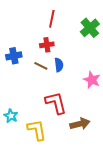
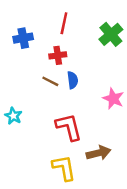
blue cross: (14, 56) -> (23, 38), moved
cyan star: (11, 116) -> (13, 116), moved
yellow L-shape: (37, 130) -> (64, 168), moved

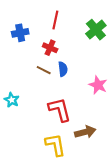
red cross: (58, 55) -> (50, 48), turned 32

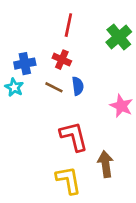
blue cross: (20, 33) -> (25, 64), moved
cyan star: (12, 100) -> (14, 87), moved
brown arrow: (85, 132) -> (106, 164), turned -84

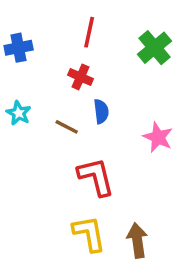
blue cross: (25, 64) -> (19, 48), moved
brown line: (54, 87) -> (67, 127), moved
brown arrow: (106, 164) -> (137, 240), moved

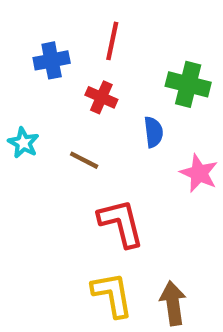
blue cross: (19, 48) -> (52, 60), moved
green cross: (155, 48) -> (188, 84), moved, turned -36
blue semicircle: (101, 111) -> (153, 132), moved

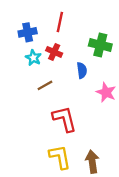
cyan star: (23, 143) -> (33, 58), moved
brown line: (84, 160) -> (45, 85), turned -56

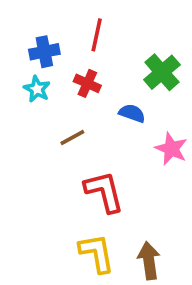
green cross: (100, 45) -> (162, 72), turned 35
cyan star: (33, 58) -> (37, 89), moved
blue semicircle: (82, 70) -> (132, 113), turned -63

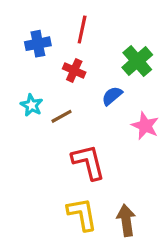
cyan star: (37, 89) -> (32, 105), moved
blue semicircle: (132, 113) -> (112, 96), turned -60

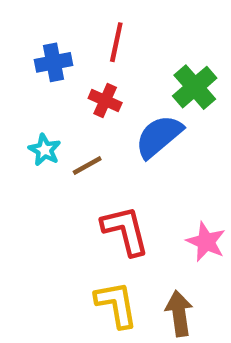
blue semicircle: (112, 96) -> (159, 136), size x1.6
pink star: (145, 126) -> (206, 242), moved

